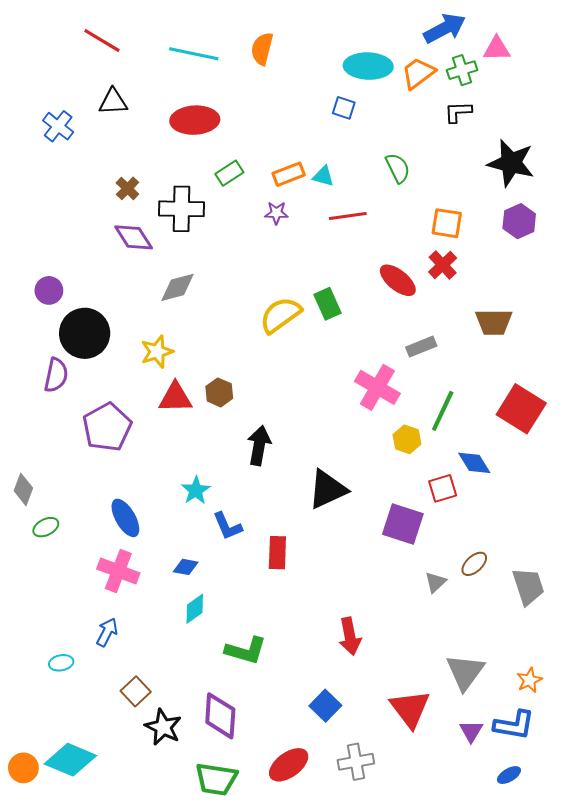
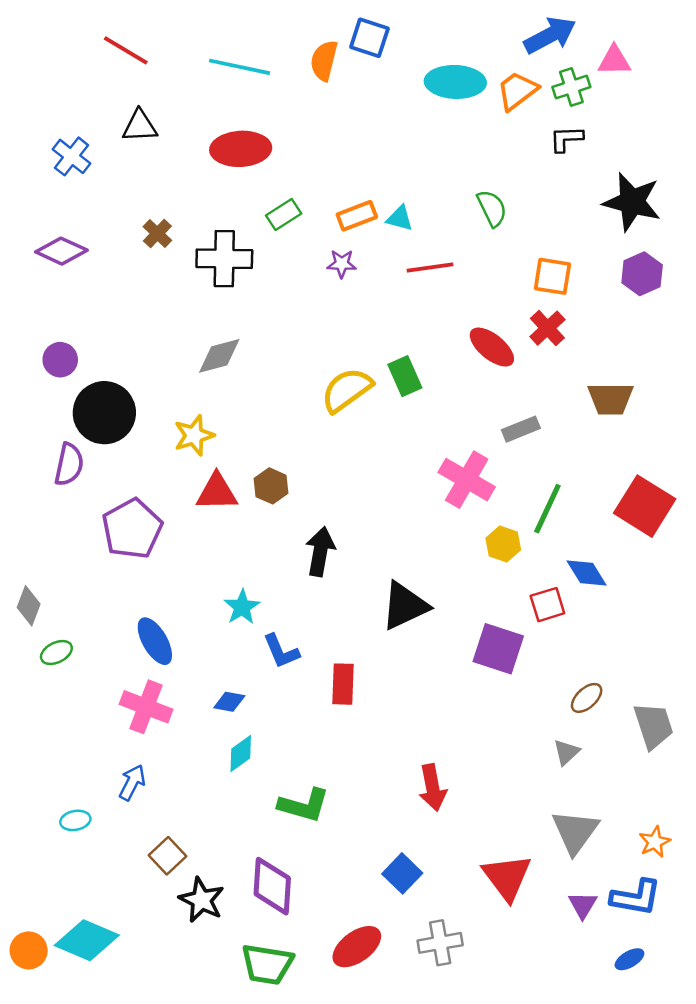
blue square: (344, 108) -> (369, 38), moved, size x1.4
purple diamond: (134, 237) -> (61, 251), moved, turned -33
gray triangle: (436, 582) -> (566, 752), moved

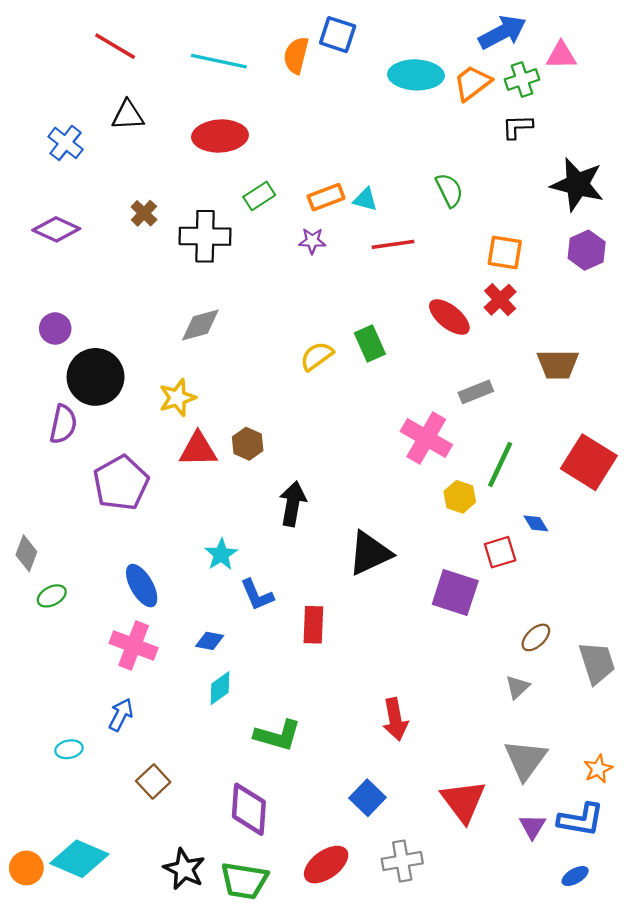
yellow semicircle: (347, 390) -> (317, 356), size x0.7
blue diamond: (587, 573) -> (536, 523), size x0.7
black star: (202, 900) -> (184, 869), moved

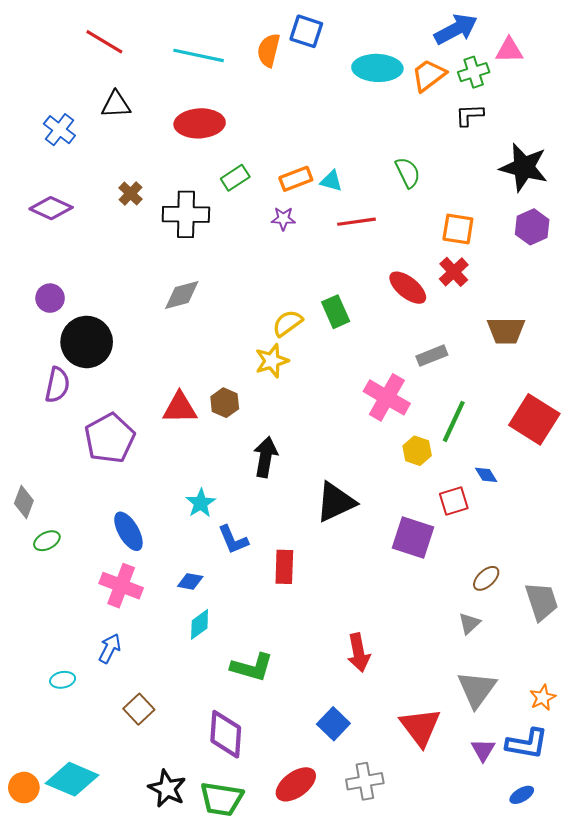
yellow star: (177, 398) -> (272, 361), moved

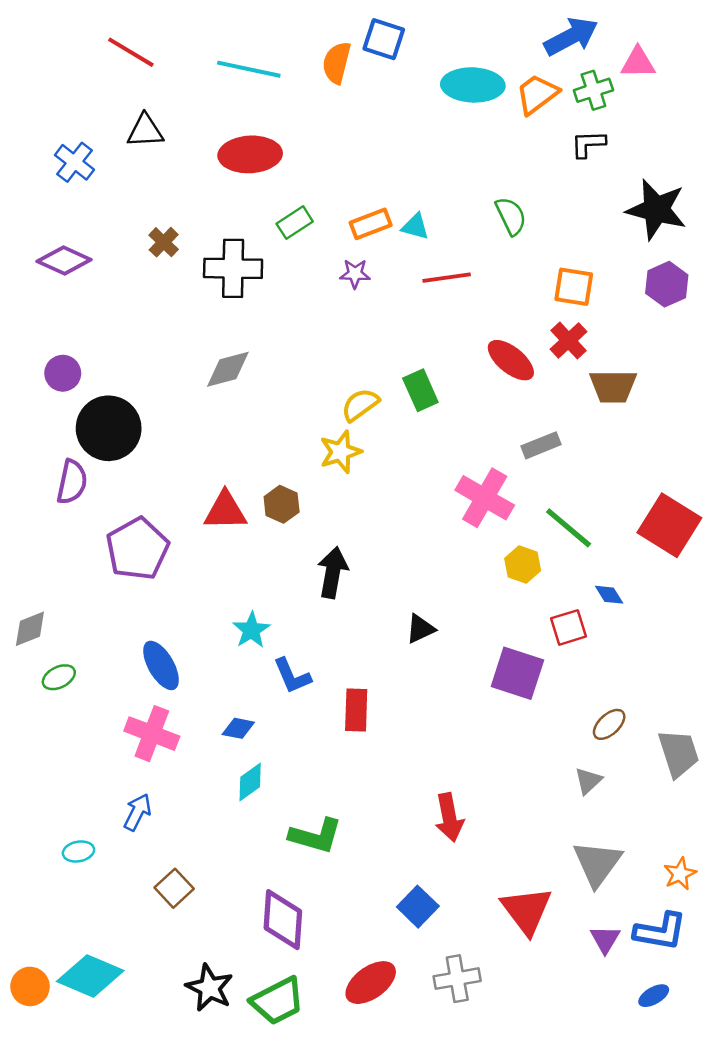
brown trapezoid: (506, 330) -> (613, 386), moved
green line: (454, 421) -> (569, 528), turned -75
gray diamond: (24, 502) -> (30, 629), turned 48
black triangle: (336, 502) -> (420, 629), size x0.6
green trapezoid: (222, 799) -> (278, 1001), turned -36

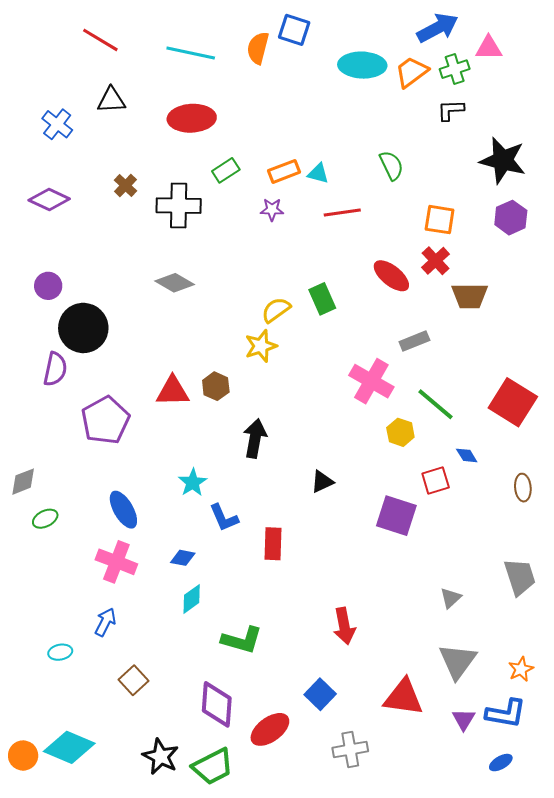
gray diamond: (228, 369) -> (175, 283), turned 45
brown ellipse: (609, 724) -> (523, 488), moved, turned -52
red triangle: (527, 910) -> (403, 697), turned -45
red ellipse: (371, 983) -> (270, 729), moved

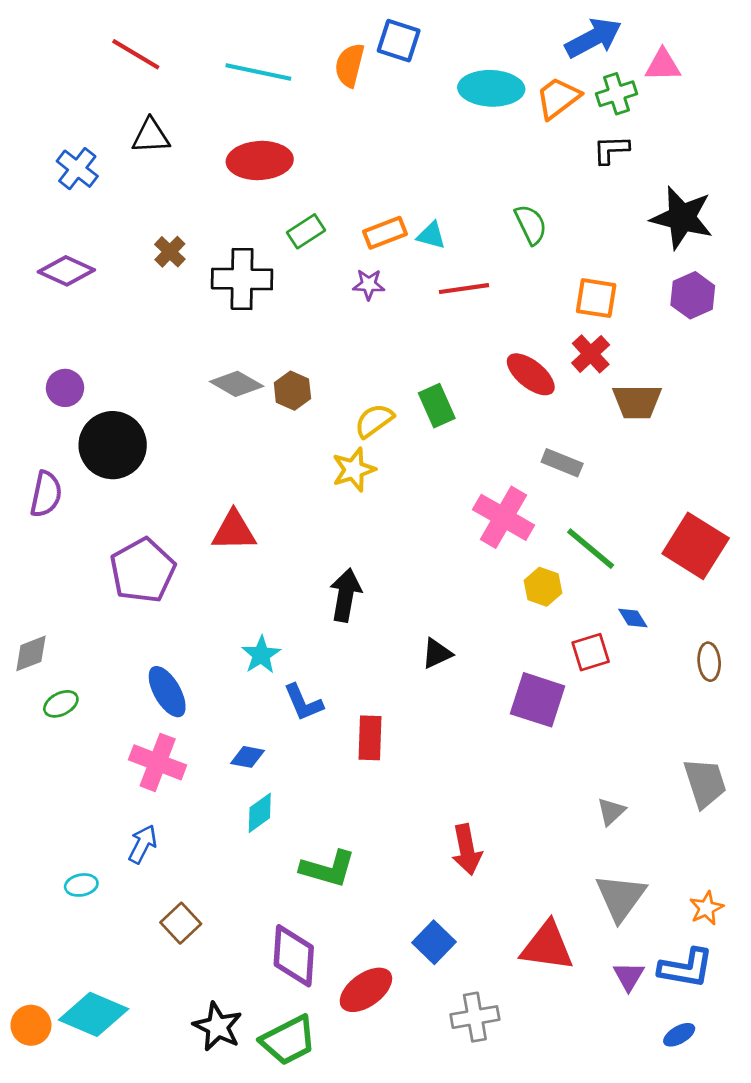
gray rectangle: (414, 341) -> (562, 463), turned 44
purple semicircle: (55, 369) -> (46, 494), moved
brown hexagon: (216, 386) -> (292, 391), moved

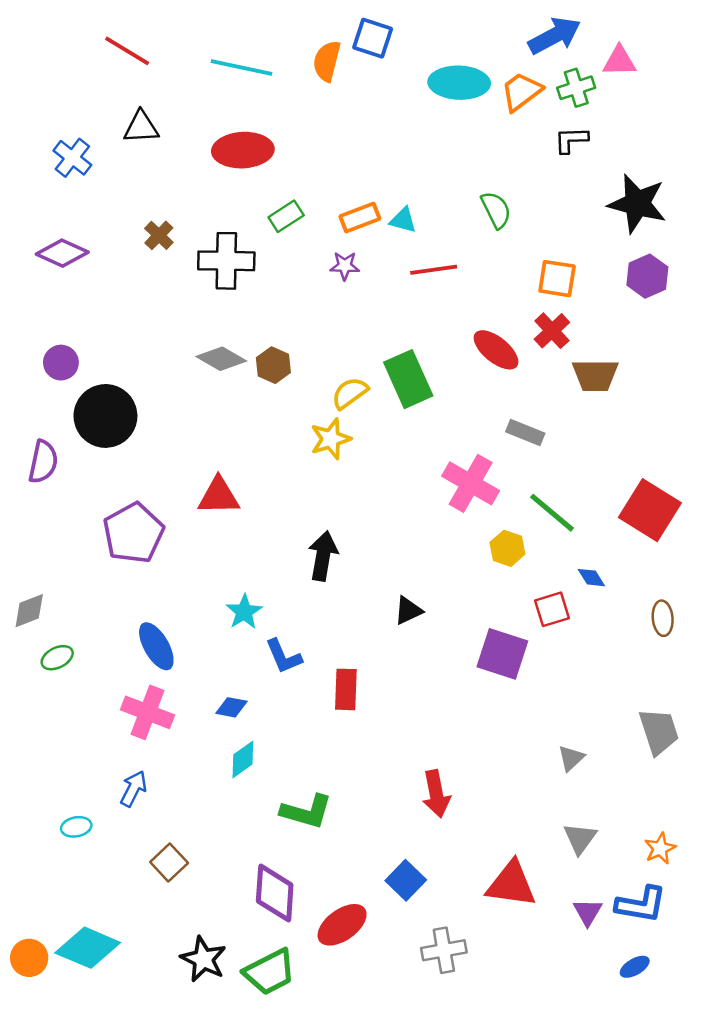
green rectangle: (437, 406) -> (408, 379), size x1.4
gray triangle: (621, 897) -> (580, 838), size x0.7

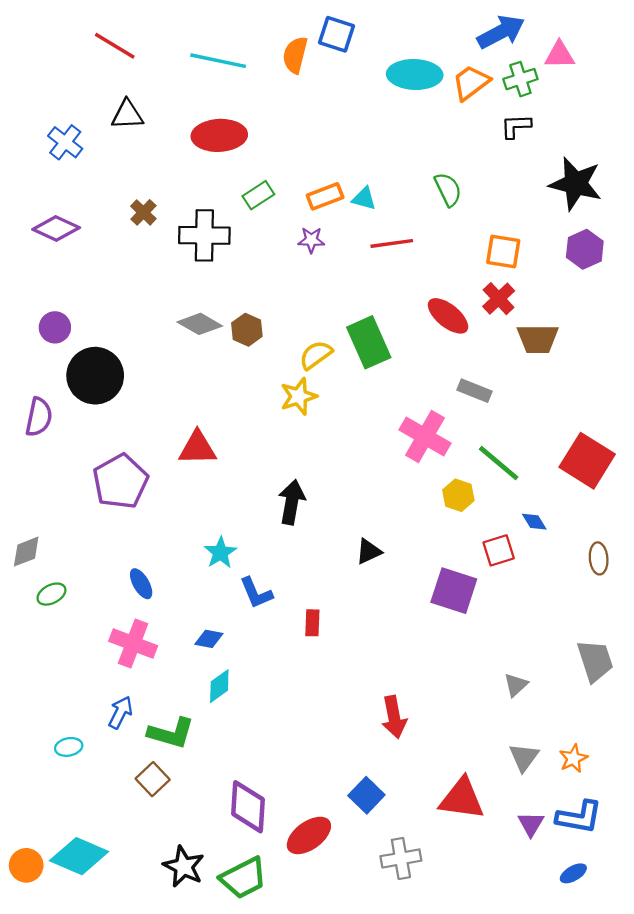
blue ellipse: (156, 646) -> (141, 584), size x0.7
red rectangle: (346, 689) -> (312, 623), size x0.7
green L-shape: (306, 812) -> (171, 733), moved
orange star: (660, 848) -> (573, 758), moved

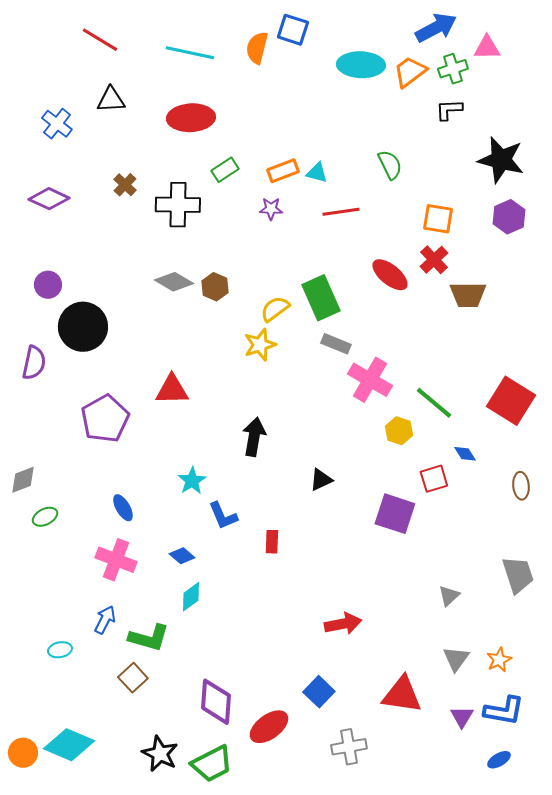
gray rectangle: (474, 391) -> (336, 344), moved
blue diamond: (209, 639) -> (182, 556), turned 30
red arrow: (394, 717) -> (343, 624), turned -90

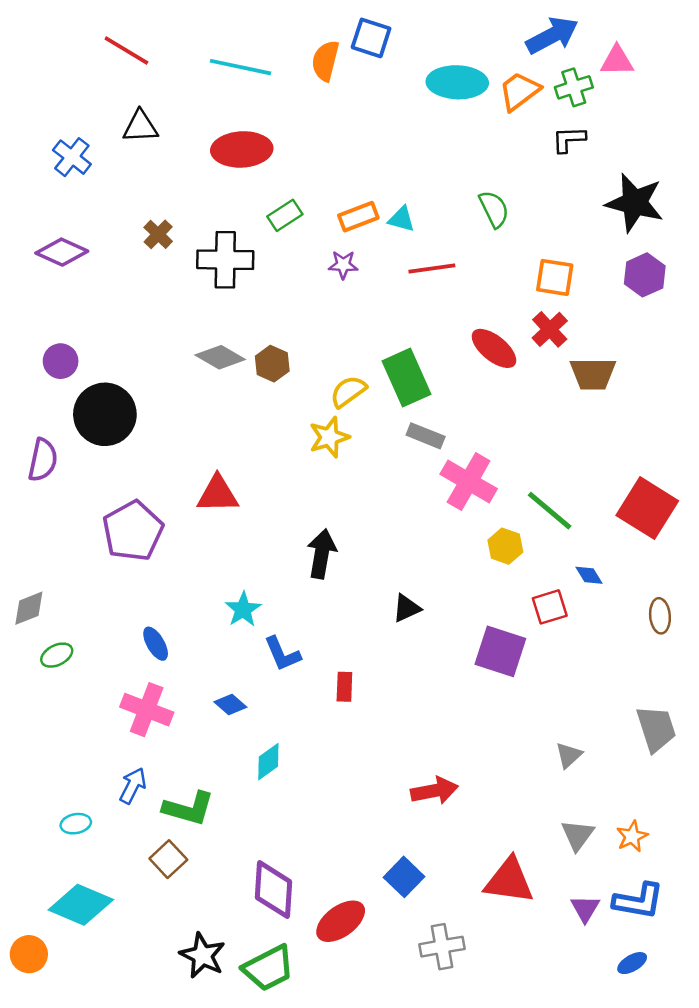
cyan diamond: (191, 597) -> (268, 762), moved
cyan diamond: (69, 745) -> (81, 905), moved

